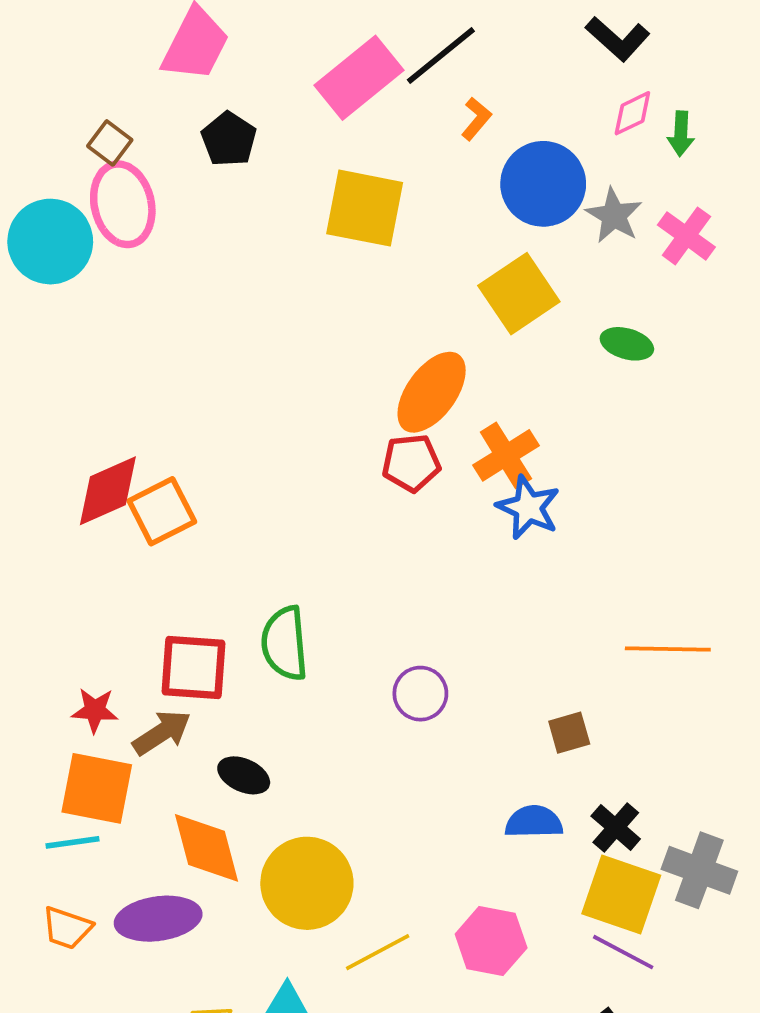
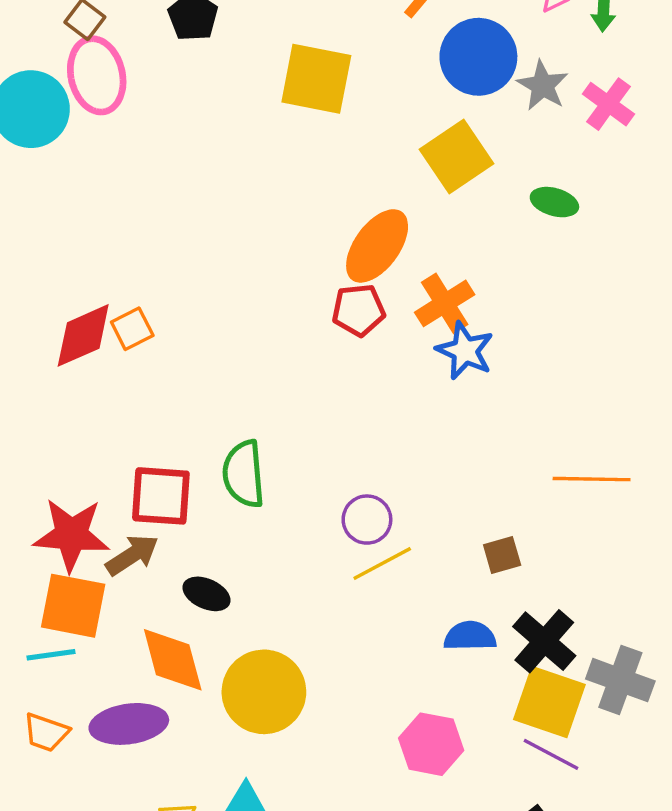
orange square: (162, 511) -> (132, 329), moved, size x0.7
red star: (95, 710) -> (71, 535), size x1.8
black cross: (616, 827) -> (544, 641), size x1.4
yellow line: (378, 952) -> (382, 563), moved

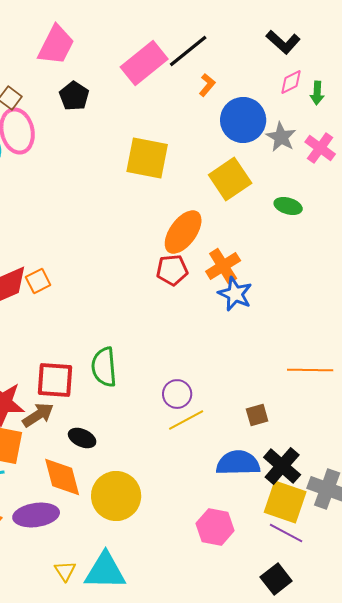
yellow square: (316, 79) -> (147, 158), moved
blue semicircle: (470, 636) -> (238, 463), size x1.4

